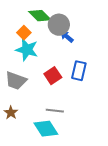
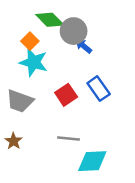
blue rectangle: (79, 71) -> (99, 89), turned -48
cyan diamond: (46, 129) -> (92, 161), moved, turned -60

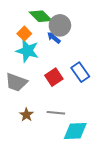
blue arrow: (84, 46) -> (54, 38), moved
brown star: (14, 141) -> (26, 115), moved

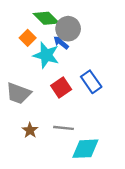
cyan star: (27, 51) -> (46, 55), moved

